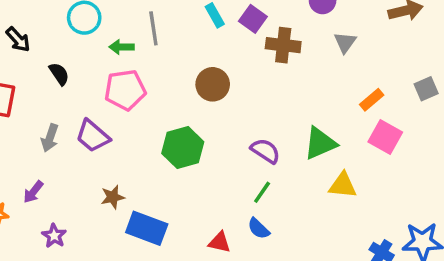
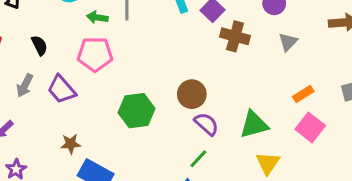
black semicircle: (59, 74) -> (39, 45), moved
brown circle: (213, 84) -> (192, 94), moved
yellow triangle: (343, 185) -> (268, 163), turned 50

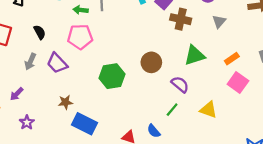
purple semicircle: (206, 124) -> (180, 84), moved
green triangle: (254, 124) -> (195, 55), moved
green line: (198, 159) -> (172, 110), moved
yellow triangle: (268, 163) -> (208, 110), turned -42

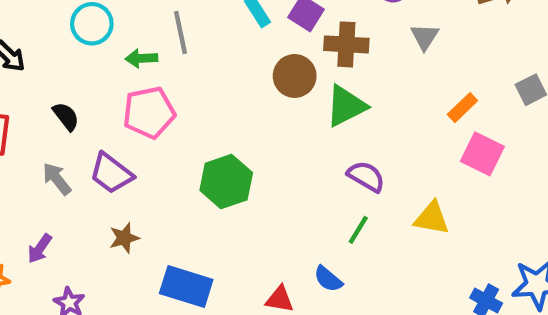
green triangle: (195, 55) -> (346, 106), moved
gray arrow: (30, 62) -> (57, 179), turned 126
brown circle: (151, 62) -> (295, 76), moved
brown star: (65, 102) -> (124, 238), moved

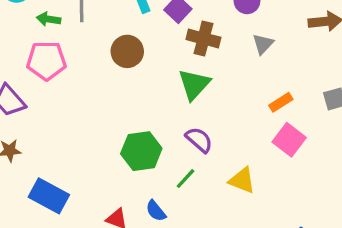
brown circle: (295, 76) -> (127, 51), moved
green triangle: (346, 106) -> (194, 84), turned -32
green hexagon: (226, 182) -> (141, 151), moved

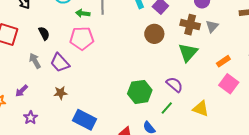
brown cross: (203, 38) -> (190, 25), moved
brown circle: (127, 51) -> (154, 34), moved
green triangle: (194, 84) -> (188, 52), moved

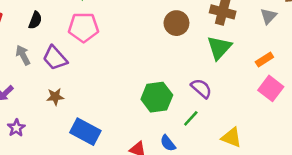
gray triangle: (212, 26) -> (268, 16), moved
black semicircle: (44, 33) -> (35, 20), turned 48
yellow triangle: (201, 109) -> (231, 137), moved

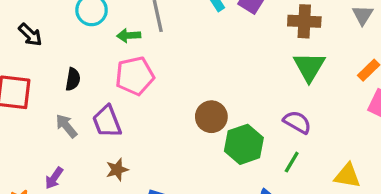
brown circle: (176, 23) -> (211, 117), moved
purple trapezoid: (55, 58) -> (107, 121), turned 32

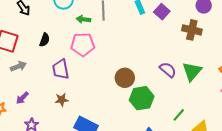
green triangle: (309, 67) -> (192, 71), moved
purple semicircle: (297, 122) -> (168, 70), moved
gray arrow: (66, 126) -> (18, 66), moved, turned 98
green line: (292, 162) -> (179, 115), moved

